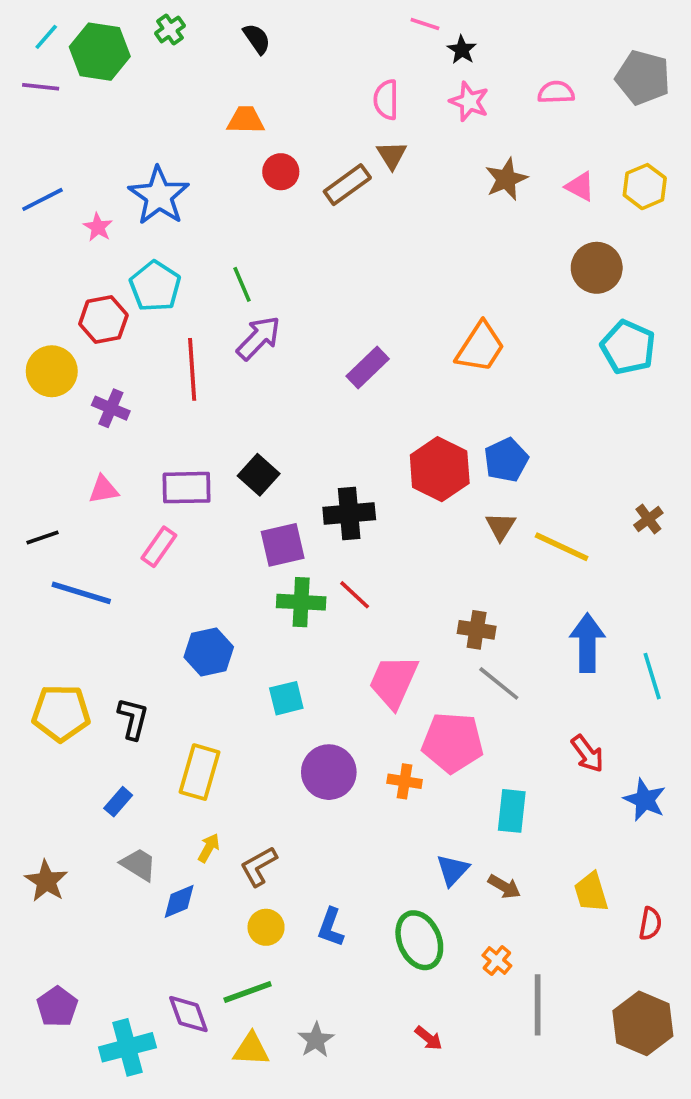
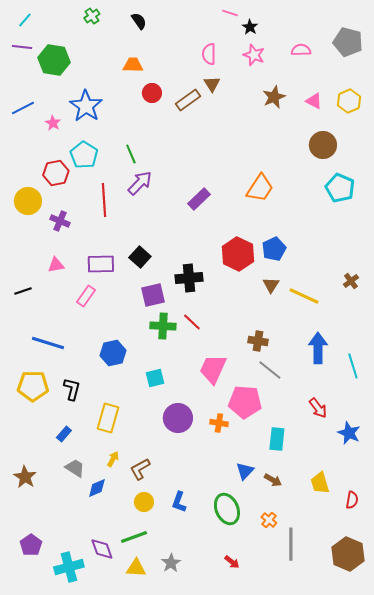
green hexagon: (100, 52) -> (54, 60), moved
blue line: (81, 593) -> (48, 343), moved

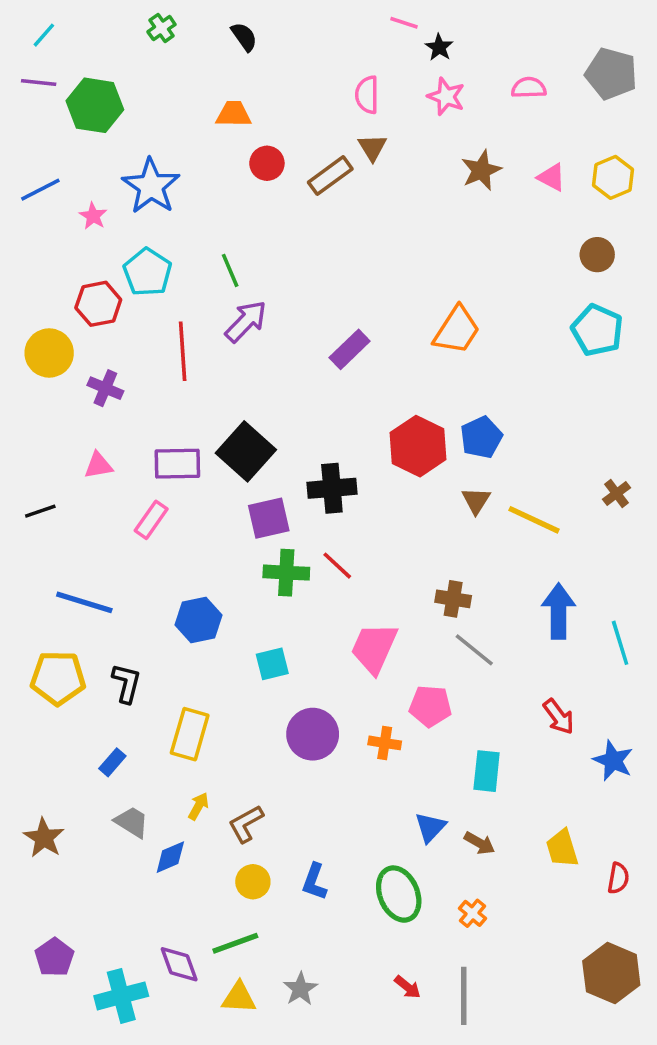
brown circle: (323, 145) -> (597, 255), moved, size x0.7
black square: (140, 257) -> (246, 451), size x1.5
pink pentagon: (245, 402) -> (430, 706), size x0.7
gray line: (291, 544) -> (464, 996), moved

